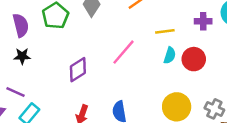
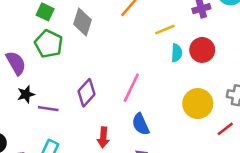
pink line: (124, 52) -> (131, 88), moved
purple line: (15, 92) -> (48, 109), moved

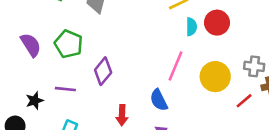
green pentagon: (49, 44) -> (69, 44), moved
pink line: (131, 88) -> (176, 66), moved
black star: (26, 94) -> (35, 101), moved

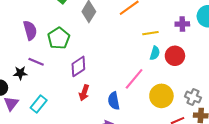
purple line: (65, 89) -> (36, 62), moved
red arrow: (122, 115) -> (84, 93), moved

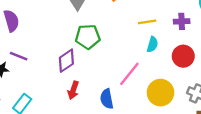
purple cross: (182, 24) -> (182, 21), moved
green pentagon: (59, 38) -> (88, 37), moved, turned 30
red circle: (175, 56) -> (183, 56), moved

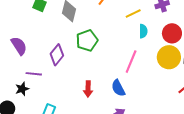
purple diamond: (66, 61) -> (57, 55), moved
yellow circle: (160, 93) -> (169, 57), moved

